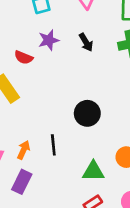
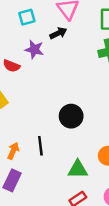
purple star: (49, 40) -> (34, 49), turned 30
black arrow: (86, 42) -> (58, 33), moved, turned -84

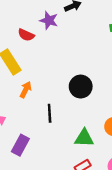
orange arrow: (13, 151) -> (26, 90), moved

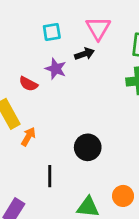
orange arrow: (26, 90) -> (28, 137), moved

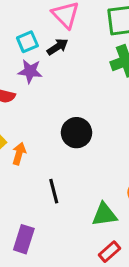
cyan square: (52, 32) -> (27, 42), moved
black circle: (88, 147) -> (76, 133), moved

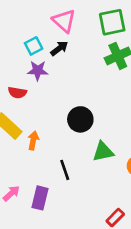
green triangle: (104, 215) -> (103, 152), moved
purple rectangle: (24, 239) -> (40, 198), moved

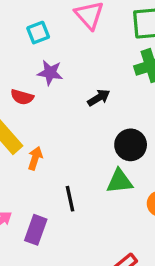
cyan square: (34, 46) -> (38, 33), moved
black arrow: (59, 48) -> (99, 98), moved
black circle: (80, 119) -> (131, 145), moved

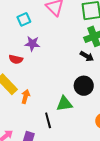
black arrow: (99, 98) -> (87, 56), moved, turned 64
green triangle: (120, 181) -> (64, 104), moved

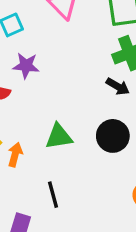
green triangle: (64, 104) -> (59, 137), moved

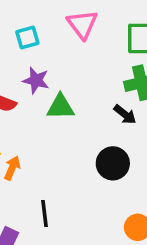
green triangle: (59, 137) -> (60, 107), moved

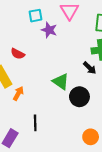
purple star: (36, 80) -> (49, 30), moved
green triangle: (60, 107) -> (61, 82), moved, turned 30

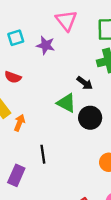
cyan square: (35, 16) -> (16, 38), moved
black arrow: (90, 68) -> (85, 83), moved

